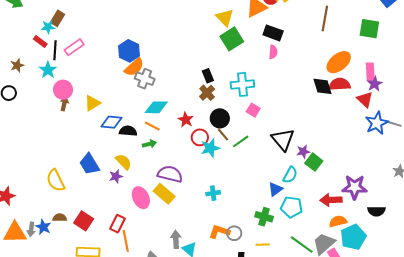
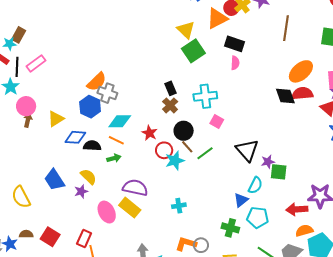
blue hexagon: (129, 51) -> (90, 107), moved
green square: (314, 162) -> (279, 172), turned -30

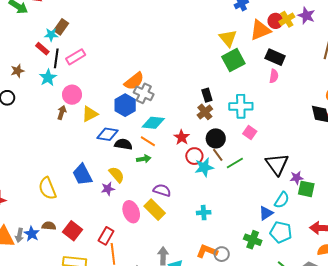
pink circle: (26, 106) -> (72, 95), moved
purple semicircle: (135, 188) -> (162, 190), size x0.7

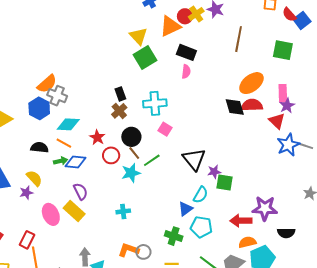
blue diamond: (107, 134) -> (76, 162), moved
cyan star: (204, 167) -> (131, 173), moved
purple semicircle: (162, 190) -> (80, 191), turned 48

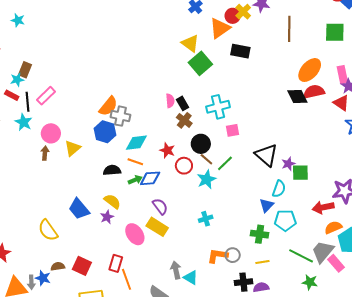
pink semicircle: (186, 71) -> (170, 101), moved
pink square: (165, 129) -> (233, 130), turned -32

